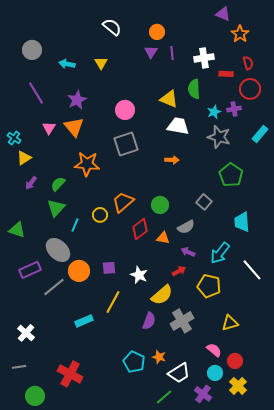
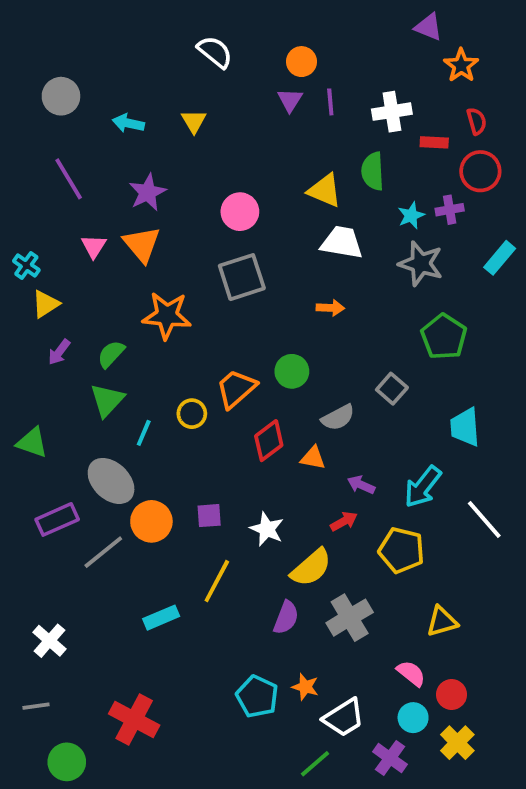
green circle: (160, 205) -> (292, 371), moved
gray semicircle: (186, 227) -> (338, 417), moved

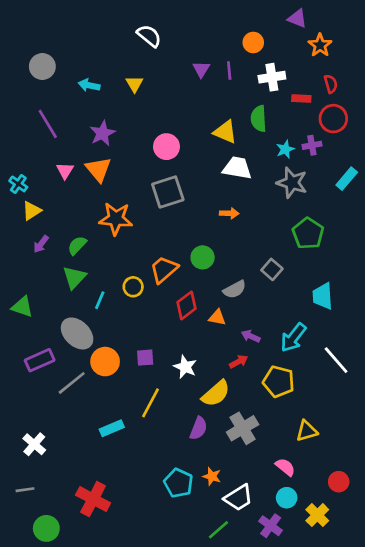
orange circle: (301, 62) -> (253, 42), moved
red circle: (452, 695) -> (339, 482), moved

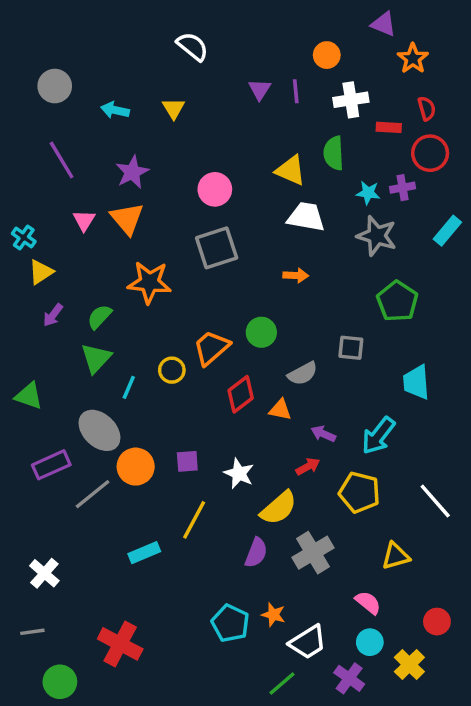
cyan star: (285, 149) -> (368, 193), turned 30
gray square: (272, 269) -> (351, 348), turned -35
white line: (336, 360) -> (435, 501), moved

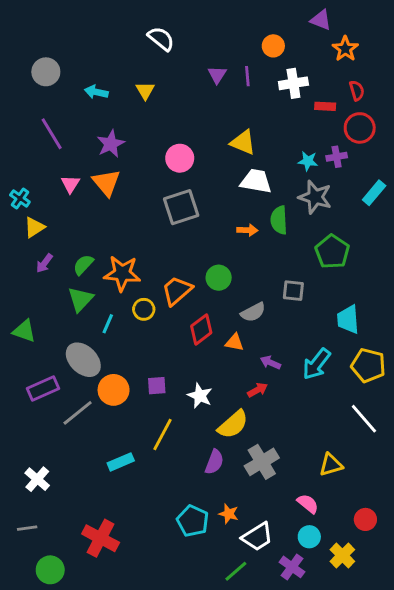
green semicircle: (334, 153) -> (279, 220), moved
orange star: (149, 282) -> (122, 273), moved
yellow pentagon: (359, 492) -> (368, 365), moved

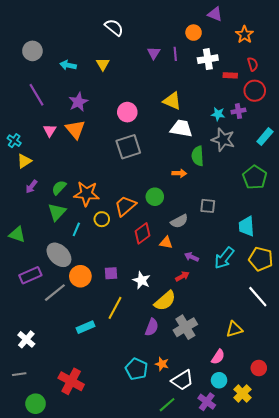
purple triangle: (321, 20) -> (215, 14), moved
orange arrow: (247, 230) -> (179, 173), moved
green pentagon: (332, 252) -> (255, 177), moved
pink semicircle: (308, 504) -> (218, 357), turned 84

